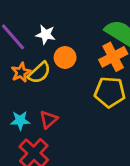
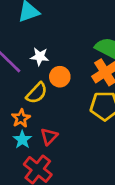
orange star: (21, 72) -> (21, 118), moved
cyan star: (20, 120) -> (22, 140), turned -30

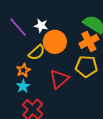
orange circle: (60, 77) -> (55, 42), size x1.5
red triangle: (49, 136) -> (59, 79), moved, size x1.5

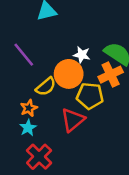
white star: (41, 26) -> (82, 55), moved
yellow pentagon: (86, 66) -> (90, 96), moved

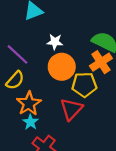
white star: (82, 55) -> (55, 42), moved
yellow semicircle: (46, 87) -> (15, 80), moved
orange star: (29, 108) -> (29, 104), size x1.5

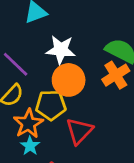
white star: (55, 42) -> (61, 50), size x1.5
yellow pentagon: (84, 85) -> (51, 105), moved

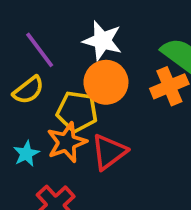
orange star: (28, 124) -> (67, 142), moved
cyan star: (30, 146) -> (26, 154), moved

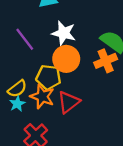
yellow semicircle: (28, 90) -> (17, 89), moved
orange star: (67, 142) -> (42, 97), turned -30

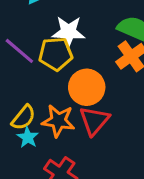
orange circle: (66, 59) -> (87, 87), moved
yellow pentagon: (48, 77) -> (56, 54), moved

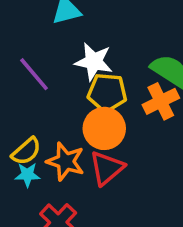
yellow pentagon: (56, 54) -> (107, 93), moved
cyan star: (28, 137) -> (27, 175), turned 30

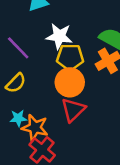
yellow semicircle: (26, 151) -> (16, 83), moved
orange star: (66, 161) -> (35, 128), moved

